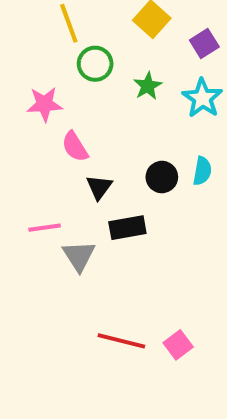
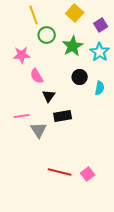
green star: (148, 86) -> (73, 46), size x1.5
black circle: (162, 177) -> (80, 77), moved

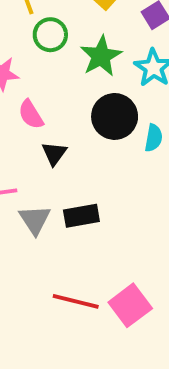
black circle: (80, 77) -> (115, 116), size x1.5
black rectangle: (63, 116) -> (81, 216), moved
pink square: (88, 174) -> (130, 305), size x1.5

